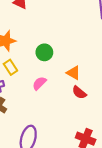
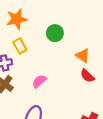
pink semicircle: (39, 83) -> (39, 81), moved

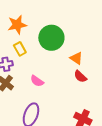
green circle: (55, 33) -> (51, 38), size x1.6
pink semicircle: (39, 81) -> (37, 81), turned -104

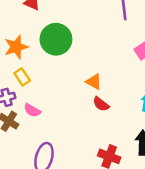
green circle: (51, 38) -> (56, 39), moved
pink semicircle: (37, 81) -> (32, 110), moved

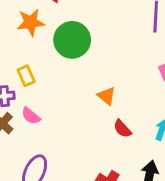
orange star: (16, 47) -> (31, 22), moved
red semicircle: (101, 104) -> (122, 129), moved

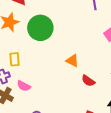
yellow rectangle: (26, 76) -> (15, 59), turned 32

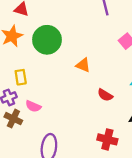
orange triangle: (72, 61) -> (83, 65), moved

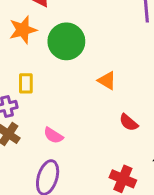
pink semicircle: (33, 106) -> (53, 135), moved

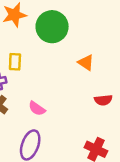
red semicircle: (129, 122) -> (103, 100), turned -48

